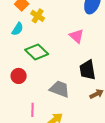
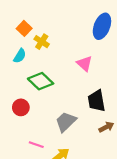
gray trapezoid: (60, 89) -> (66, 122), turned -65
pink line: (33, 110) -> (36, 145), turned -72

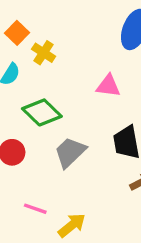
pink triangle: (84, 64) -> (108, 86), turned -35
gray trapezoid: (66, 122) -> (70, 152), moved

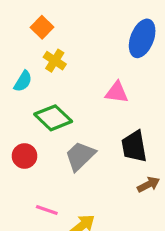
orange square: (17, 33) -> (42, 27), moved

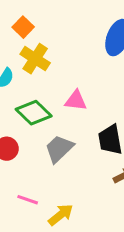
yellow cross: (55, 61) -> (35, 59), size x1.4
pink triangle: (117, 92) -> (76, 101), moved

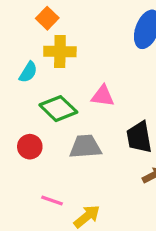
yellow cross: (35, 59) -> (60, 52), turned -32
gray trapezoid: (59, 149) -> (85, 147), turned 40

